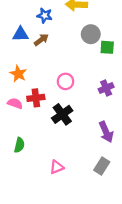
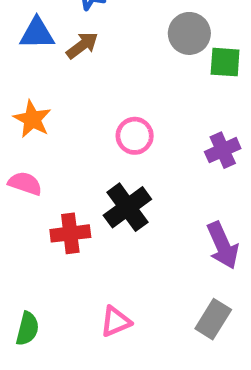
red cross: (36, 98) -> (70, 233), moved
green semicircle: (19, 145) -> (27, 329), moved

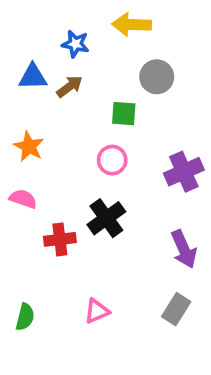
green square: (225, 62) -> (124, 114), moved
purple cross: (223, 150) -> (184, 172), size x1.4

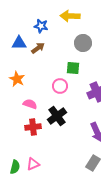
green square: (124, 114) -> (73, 68), moved
pink semicircle: (23, 199) -> (30, 104), moved
pink triangle: (97, 311) -> (33, 164), moved

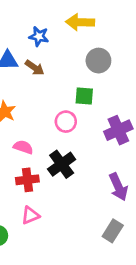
brown arrow: (38, 48) -> (35, 68), turned 72
pink triangle: (33, 164) -> (30, 215), moved

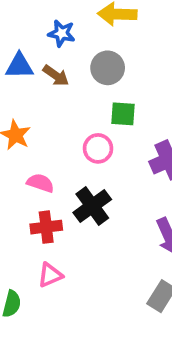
gray circle: (98, 61) -> (108, 68), moved

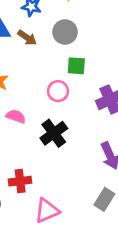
red cross: (46, 227) -> (20, 181), moved
pink triangle: (50, 275) -> (47, 211), moved, size x1.4

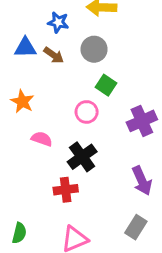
green square: (76, 66) -> (106, 85), turned 30
red cross: (20, 181) -> (66, 190), moved

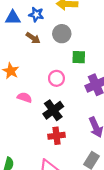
blue triangle: (25, 48) -> (13, 18), moved
green square: (106, 85) -> (79, 57), moved, turned -32
red cross: (66, 190) -> (56, 136), moved

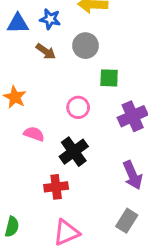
red cross: (56, 136) -> (56, 187), moved

